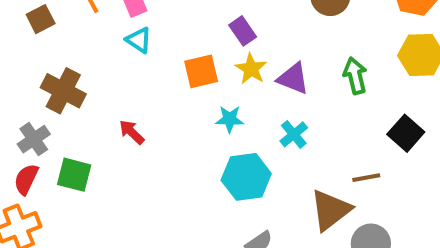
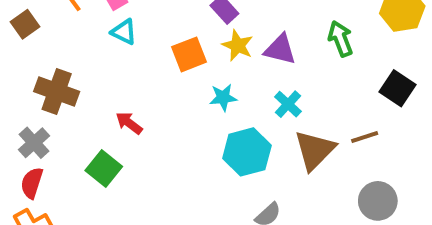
green square: (74, 175) -> (104, 169), moved, turned 32
brown triangle: (331, 210) -> (315, 150), moved

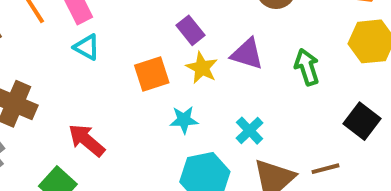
purple triangle: (280, 49) -> (247, 54), moved
red arrow: (129, 123) -> (86, 140), size x1.4

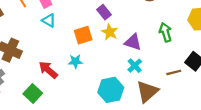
purple triangle: (247, 54) -> (133, 42), moved
cyan star: (184, 120) -> (75, 61), moved
brown line: (326, 169) -> (174, 72), moved

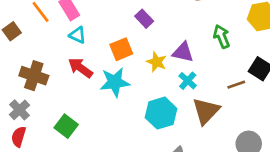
yellow star: (110, 32) -> (157, 62), moved
cyan star: (75, 61) -> (115, 82), size x1.6
red arrow: (48, 70) -> (80, 68), moved

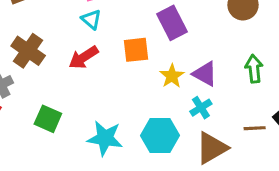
purple rectangle: (144, 19) -> (172, 23), size x1.5
red arrow: (80, 68) -> (83, 57), turned -85
cyan star: (115, 82) -> (105, 138), moved
green square: (66, 126) -> (48, 119), turned -30

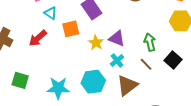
cyan triangle: (91, 19) -> (51, 13), moved
green arrow: (254, 69) -> (150, 42), moved
brown line: (255, 128) -> (146, 64), moved, turned 56

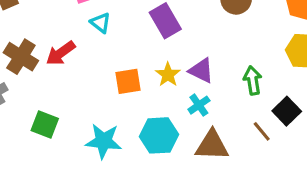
orange square: (71, 29) -> (128, 81), moved
red arrow: (38, 38) -> (61, 53), moved
brown line: (146, 64) -> (262, 131), moved
brown triangle: (127, 85) -> (212, 145), turned 35

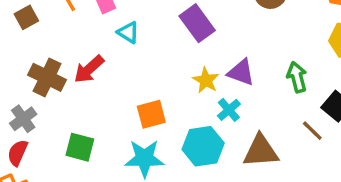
orange square: (128, 81) -> (151, 114), moved
cyan cross: (199, 105) -> (229, 110), moved

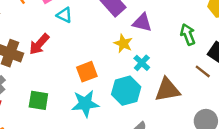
purple triangle: (241, 72) -> (142, 23), moved

